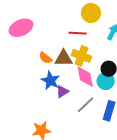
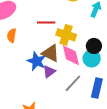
red line: (78, 33) -> (46, 22), moved
orange semicircle: (46, 58) -> (12, 35), moved, turned 64
brown triangle: (64, 58) -> (50, 53), moved, turned 30

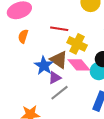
pink diamond: (71, 55) -> (79, 65), turned -35
gray line: (73, 83) -> (60, 93), moved

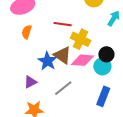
pink diamond: (79, 65) -> (82, 60), turned -45
purple triangle: (55, 78) -> (30, 82), moved

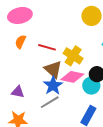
red line: (63, 24) -> (47, 47), moved
blue star: (47, 61) -> (53, 85), moved
purple triangle: (30, 82) -> (18, 92), turned 32

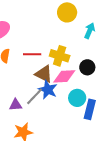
cyan circle: (91, 86) -> (77, 98), moved
gray line: (50, 102) -> (35, 96), moved

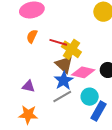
yellow cross: (60, 56) -> (71, 49), moved
gray line: (35, 96) -> (62, 96), moved

